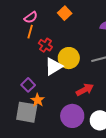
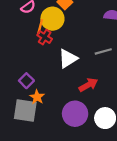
orange line: (30, 32) -> (40, 27), moved
yellow circle: (69, 58) -> (52, 19), moved
white triangle: (54, 66) -> (68, 59), moved

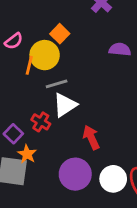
red cross: (45, 37) -> (41, 122), moved
gray line: (103, 51) -> (57, 84), moved
red arrow: (88, 85) -> (91, 137), turned -84

